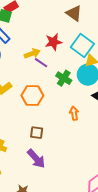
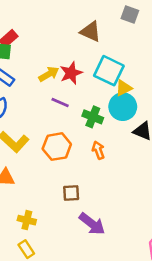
yellow arrow: (32, 54) -> (49, 74), moved
orange arrow: (74, 113) -> (98, 150), moved
purple arrow: (36, 159) -> (92, 224), moved

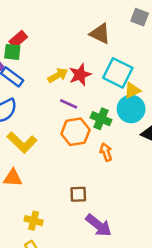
orange hexagon: (57, 147) -> (75, 132), moved

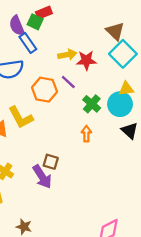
cyan square: (118, 73) -> (123, 54), moved
orange hexagon: (75, 132) -> (45, 90), moved
yellow L-shape: (22, 142) -> (21, 117), moved
purple arrow: (99, 225) -> (42, 177), moved

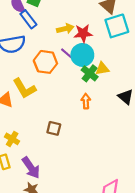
cyan square: (123, 54) -> (117, 26), turned 30
yellow triangle: (126, 89) -> (102, 69), moved
cyan circle: (120, 104) -> (82, 55), moved
purple arrow: (42, 177) -> (31, 168), moved

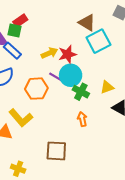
yellow triangle: (102, 69) -> (107, 87), moved
brown square: (54, 128) -> (56, 151), size x1.5

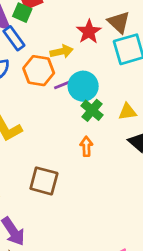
red star: (67, 54) -> (89, 32), moved, turned -30
purple line: (56, 77) -> (63, 84), turned -64
orange hexagon: (36, 89) -> (39, 71), moved

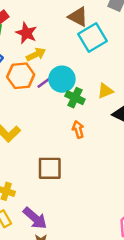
red star: (89, 32) -> (26, 33), moved

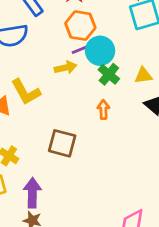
yellow arrow: (36, 54) -> (66, 68), moved
orange hexagon: (21, 76) -> (80, 26), moved
purple arrow: (35, 218) -> (32, 193), turned -145

